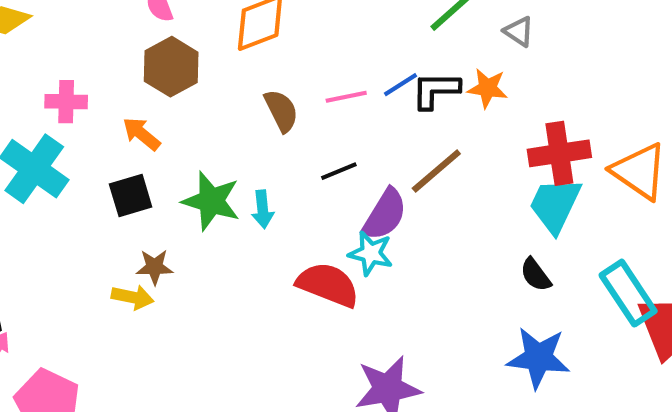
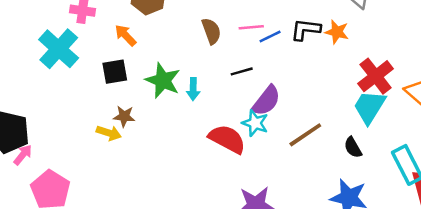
blue line: (401, 85) -> (270, 37), moved
red cross: (559, 153) -> (376, 76), turned -36
brown line: (436, 171) -> (305, 135), moved

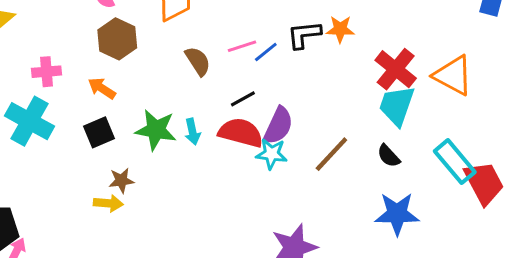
red semicircle: (227, 139) -> (241, 133), moved

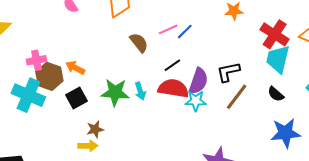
black L-shape: (304, 35) -> (228, 72), moved
brown hexagon: (117, 39) -> (49, 76), moved

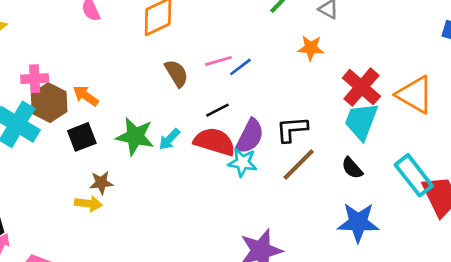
cyan arrow: (140, 91) -> (169, 139), turned 54

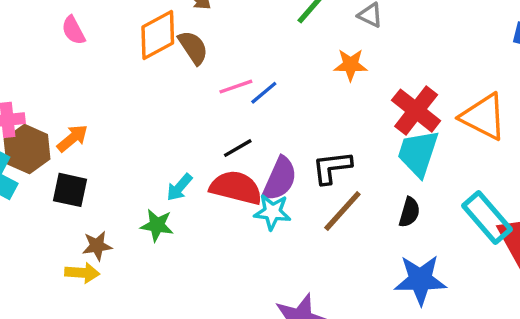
brown semicircle: (176, 73) -> (193, 47), moved
orange arrow: (86, 96) -> (72, 138), turned 108
green star: (135, 136) -> (157, 225), moved, size x0.7
black square: (82, 137) -> (70, 190), turned 36
black semicircle: (352, 168) -> (409, 212), turned -120

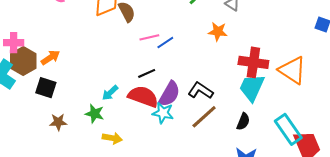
red cross: (416, 111) -> (253, 62), turned -36
black L-shape: (332, 167) -> (201, 91), turned 35
yellow arrow: (82, 273) -> (112, 138), moved

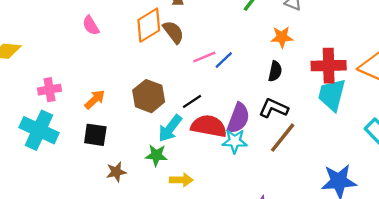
brown hexagon: (23, 61) -> (149, 96), moved
black line: (147, 73) -> (192, 101), moved
cyan arrow: (110, 93) -> (170, 128), size x1.4
black semicircle: (243, 122) -> (275, 71), moved

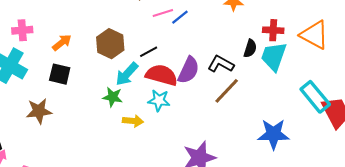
red cross: (329, 66) -> (273, 30), size x0.7
black semicircle: (275, 71) -> (250, 48), moved
cyan star: (235, 141) -> (159, 100), moved
brown star: (116, 172) -> (39, 111), moved, size x1.4

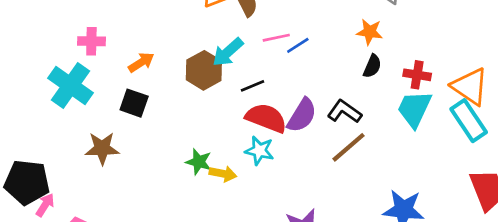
black semicircle: (250, 48) -> (372, 66), moved
cyan arrow: (127, 74) -> (228, 52), moved
green star: (113, 97) -> (199, 162), moved
cyan rectangle: (315, 97) -> (469, 121), moved

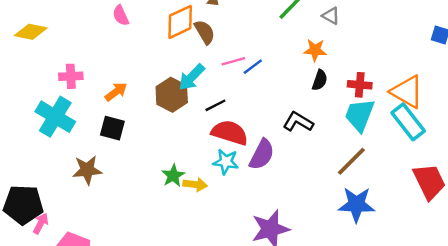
purple semicircle: (302, 115) -> (262, 154), moved
brown line: (349, 147) -> (351, 161), moved
green star: (199, 162) -> (173, 176), turned 30

